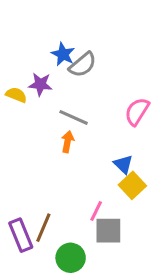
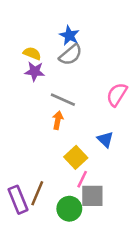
blue star: (63, 54) -> (69, 35), moved
yellow semicircle: (16, 95) -> (32, 53), moved
yellow square: (132, 185) -> (76, 157), moved
green circle: (71, 258) -> (69, 209), moved

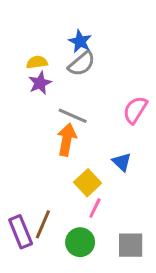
yellow semicircle: (32, 53) -> (37, 62), turned -30
purple star: (35, 71) -> (40, 83), turned -30
orange arrow: (58, 120) -> (67, 140), size x1.5
gray square: (92, 196) -> (131, 245), moved

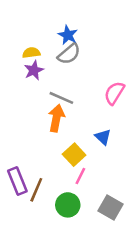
purple rectangle: (21, 232) -> (17, 181), moved
gray square: (131, 245) -> (111, 207), turned 30

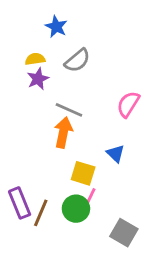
blue star: (68, 35) -> (56, 27), moved
yellow square: (74, 155) -> (83, 173), turned -30
green circle: (68, 205) -> (76, 209), moved

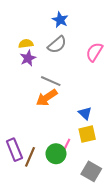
blue star: (56, 27) -> (60, 20), moved
pink semicircle: (128, 104) -> (94, 52), moved
orange arrow: (63, 132) -> (47, 98), turned -135
yellow square: (83, 173) -> (87, 134), moved, turned -30

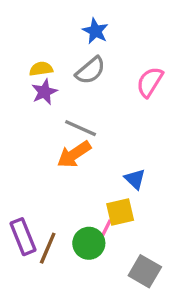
yellow square: (87, 134) -> (120, 212), moved

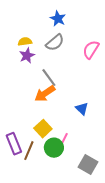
gray line: (81, 128) -> (49, 78), turned 30
yellow square: (120, 212) -> (43, 129), moved, turned -30

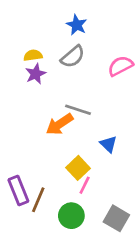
pink semicircle: (91, 50) -> (120, 66), turned 30
gray line: (49, 78) -> (78, 110), moved, turned -36
yellow square: (43, 129) -> (78, 168), moved
green circle: (54, 148) -> (71, 216), moved

